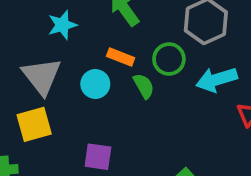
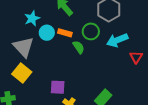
cyan circle: (95, 84) -> (47, 33), moved
yellow square: (34, 124) -> (22, 73), turned -30

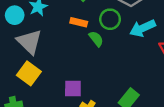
cyan circle: (47, 33) -> (15, 15), moved

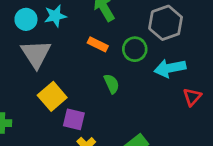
green semicircle: (96, 39) -> (112, 84), moved
yellow square: (29, 73) -> (52, 96), moved

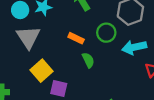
orange rectangle: (98, 44) -> (76, 38), moved

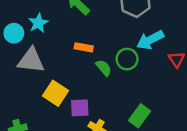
green circle: (106, 33) -> (127, 59), moved
gray triangle: (28, 37) -> (31, 61), turned -35

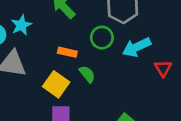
green circle: (127, 59) -> (102, 38), moved
yellow square: (55, 93) -> (56, 84), moved

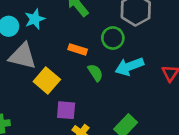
cyan arrow: (137, 47) -> (129, 66), moved
yellow square: (56, 84) -> (47, 80), moved

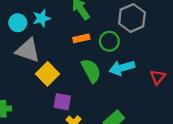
orange rectangle: (78, 49) -> (81, 38), moved, turned -35
green semicircle: (95, 73) -> (91, 71), size x1.5

